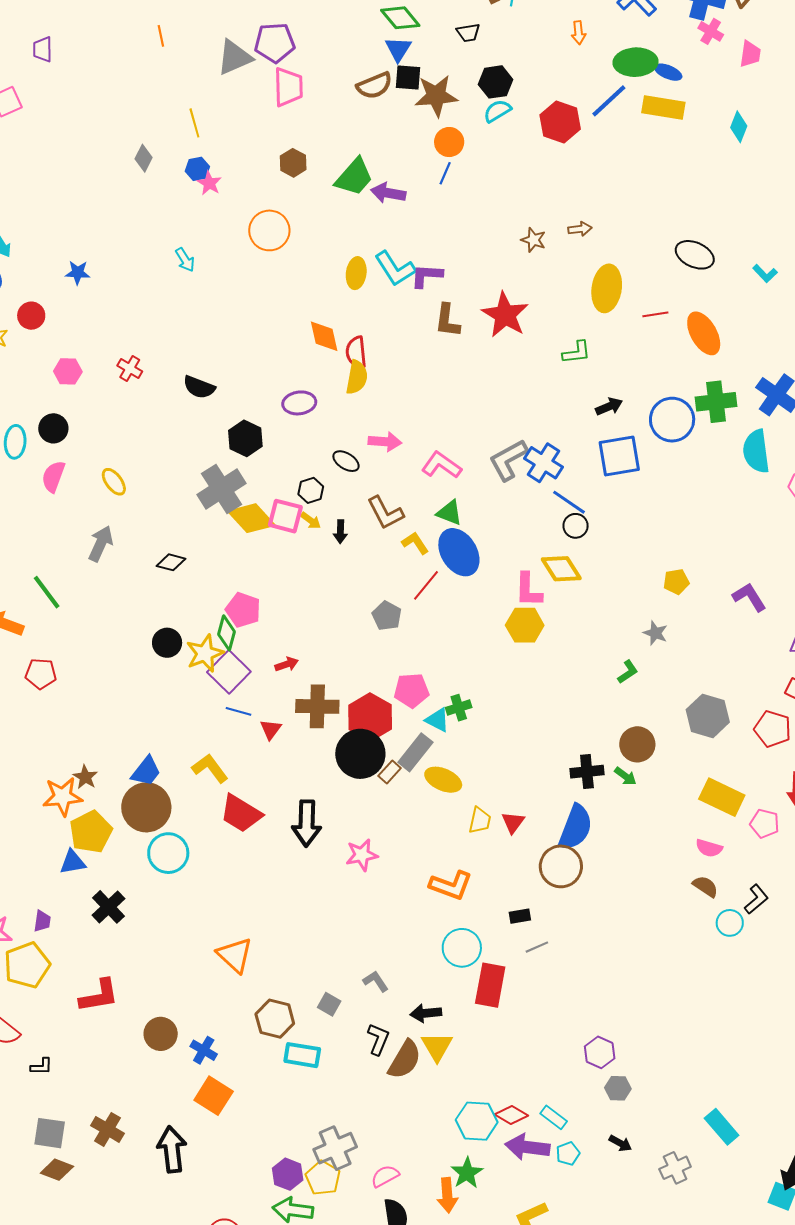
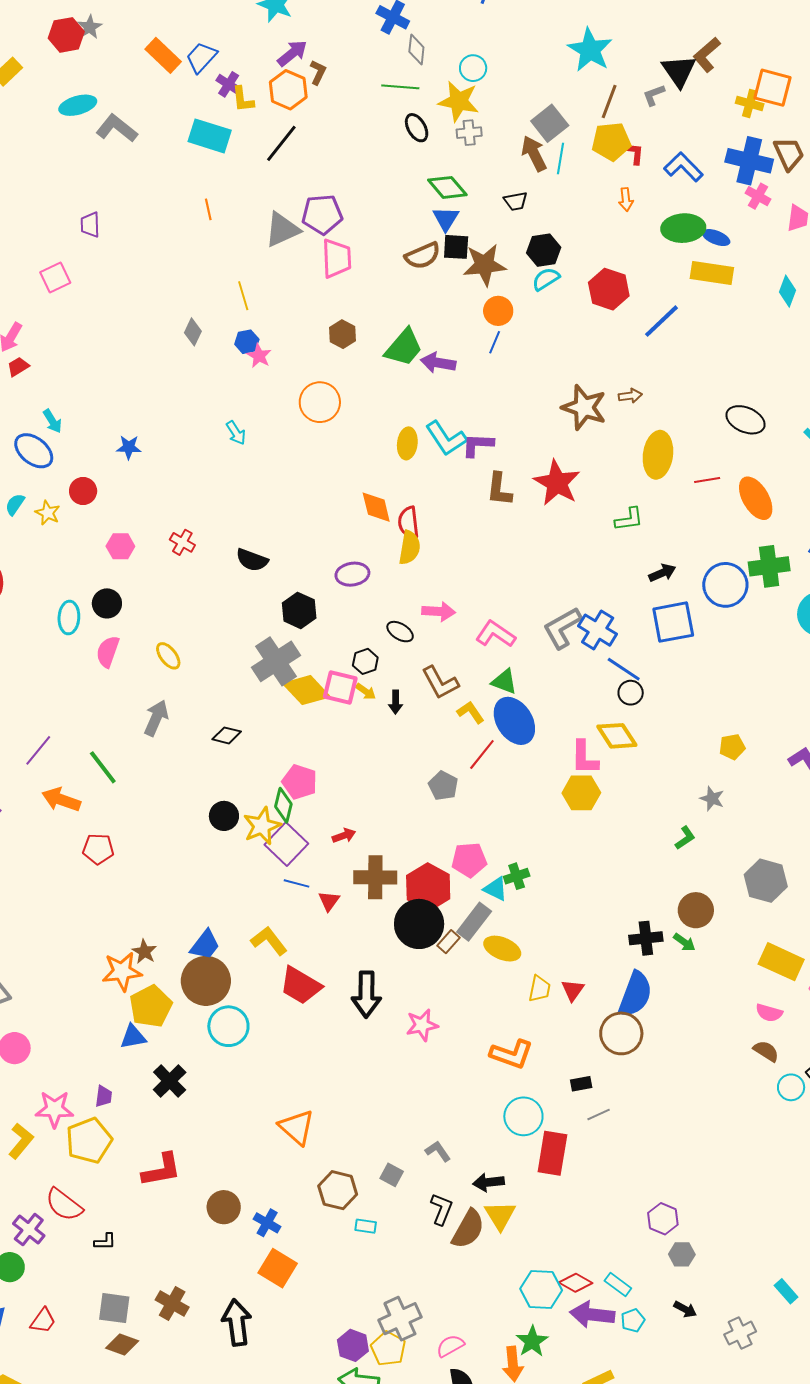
blue line: (609, 101) -> (661, 321), moved
brown star: (533, 240) -> (584, 407), size x1.8
cyan rectangle: (302, 1055) -> (366, 1226), size x0.6
cyan rectangle: (722, 1127) -> (786, 1291), size x0.7

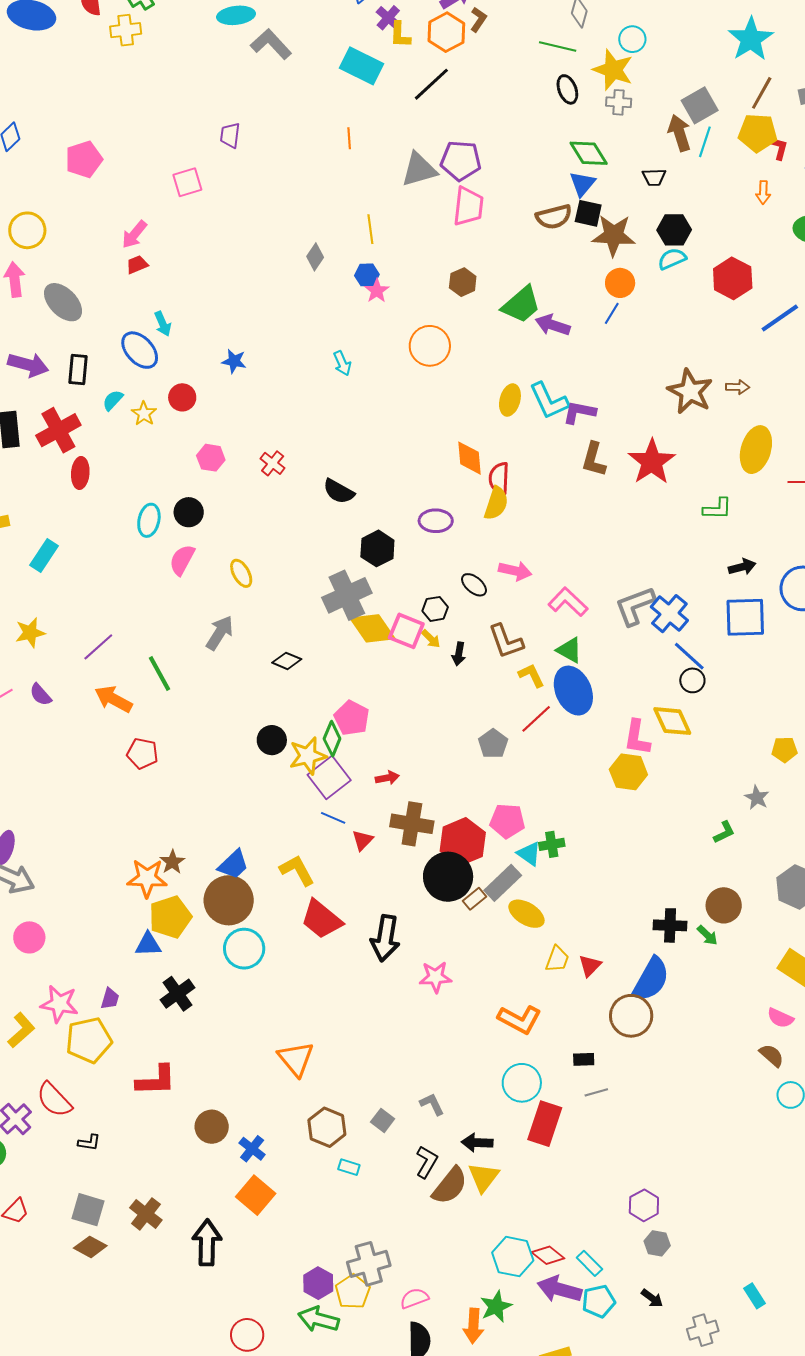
cyan pentagon: (633, 1320) -> (599, 1301), size x1.4

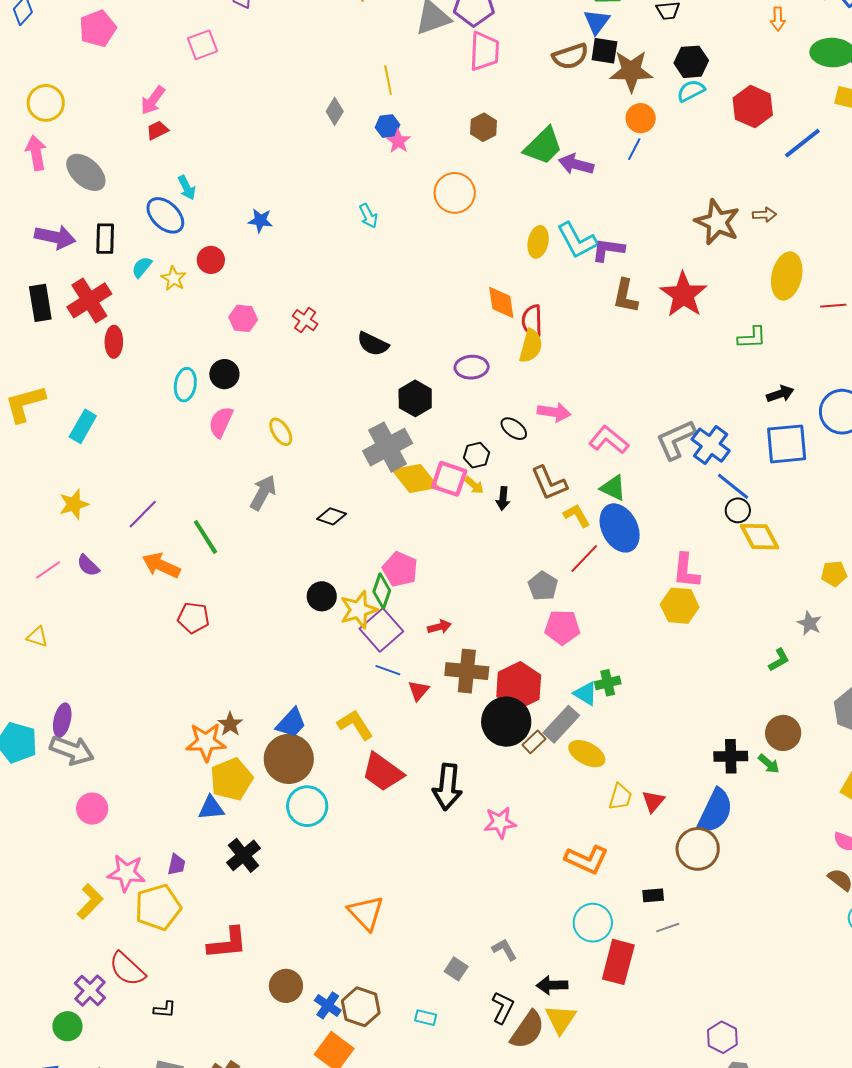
yellow diamond: (672, 721) -> (760, 537), moved
pink pentagon: (507, 821) -> (562, 627), moved
brown hexagon: (327, 1127) -> (361, 1007), moved

